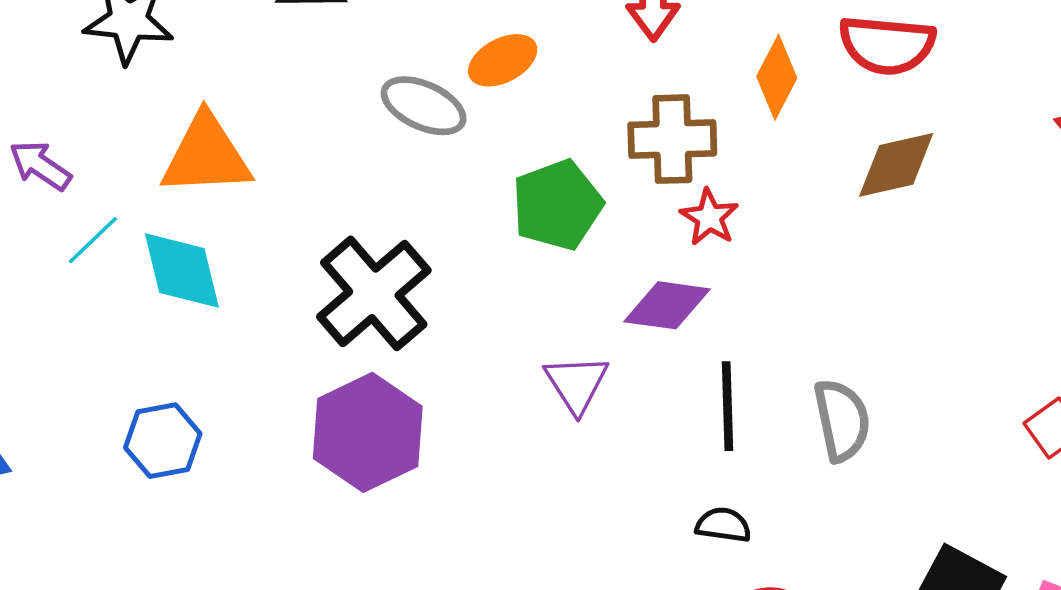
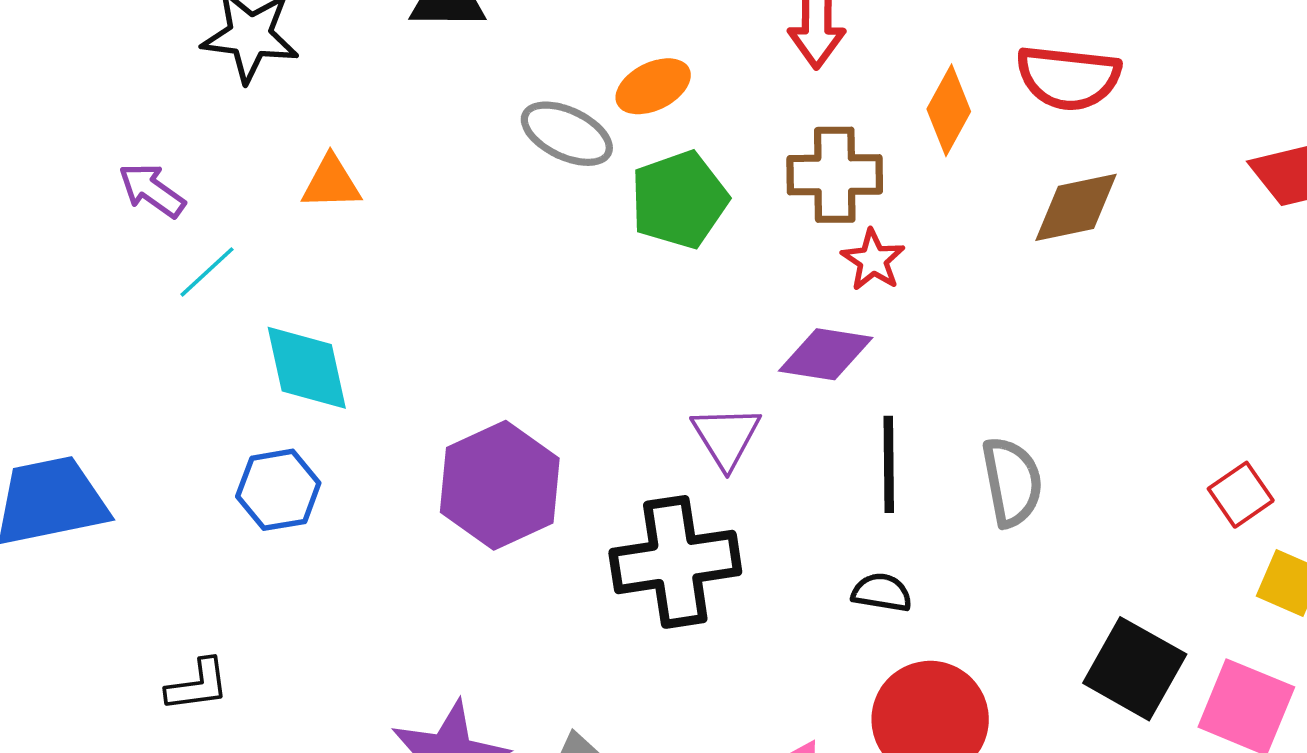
orange triangle: (206, 155) -> (331, 183), size x0.6
green pentagon: (557, 205) -> (679, 200), moved
cyan diamond: (182, 271) -> (307, 368), moved
black cross: (374, 293) -> (675, 562), moved, turned 31

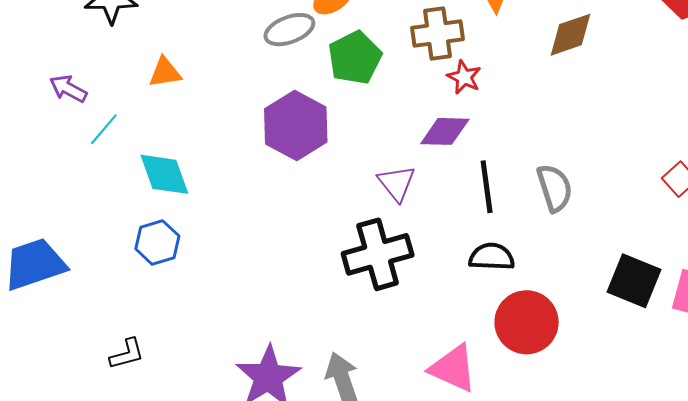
gray ellipse: (567, 134) -> (289, 30), turned -39
purple hexagon: (500, 485) -> (296, 125), moved
black semicircle: (882, 592) -> (492, 257), size x1.4

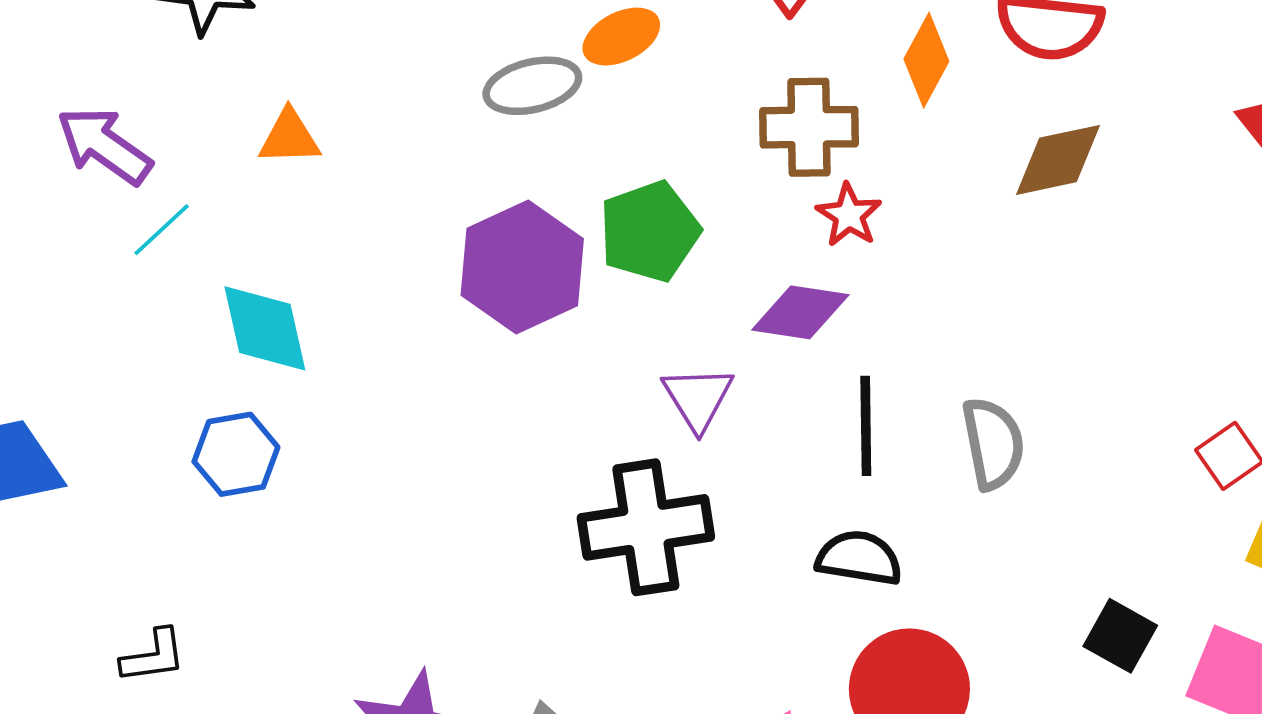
green pentagon: (355, 58) -> (650, 231), moved
purple arrow: (68, 89) -> (104, 146), size x1.4
black square: (634, 281) -> (1120, 636), size x0.7

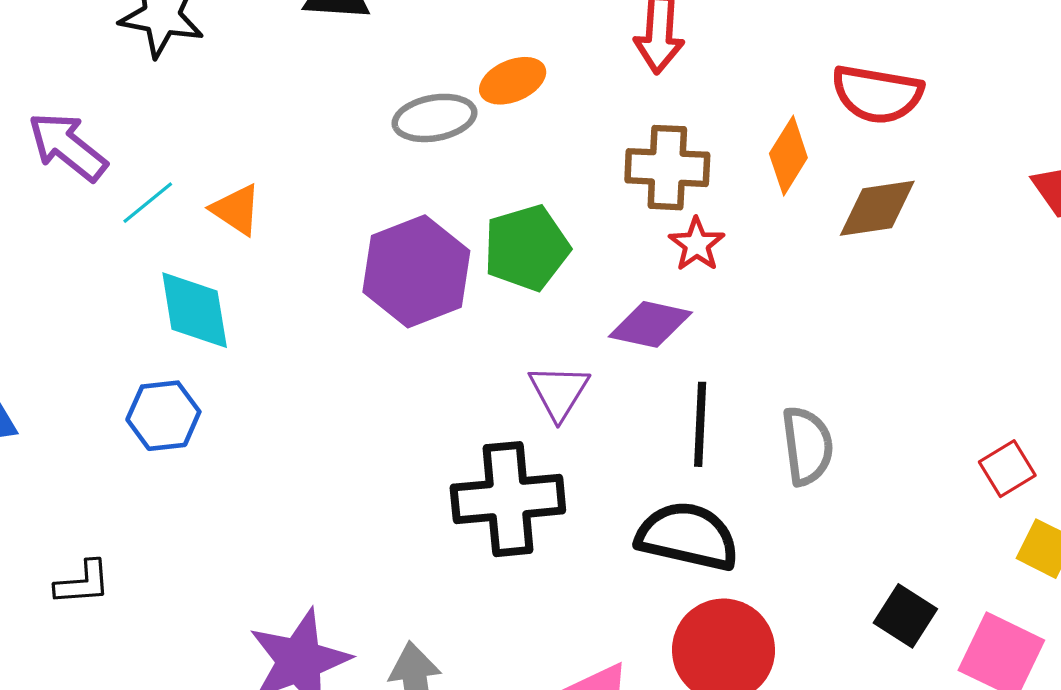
orange diamond: (926, 60) -> (788, 156), moved
orange triangle: (289, 137) -> (236, 210), moved, turned 32
cyan line: (162, 230) -> (148, 203), moved
black semicircle: (859, 558) -> (687, 536), size x1.4

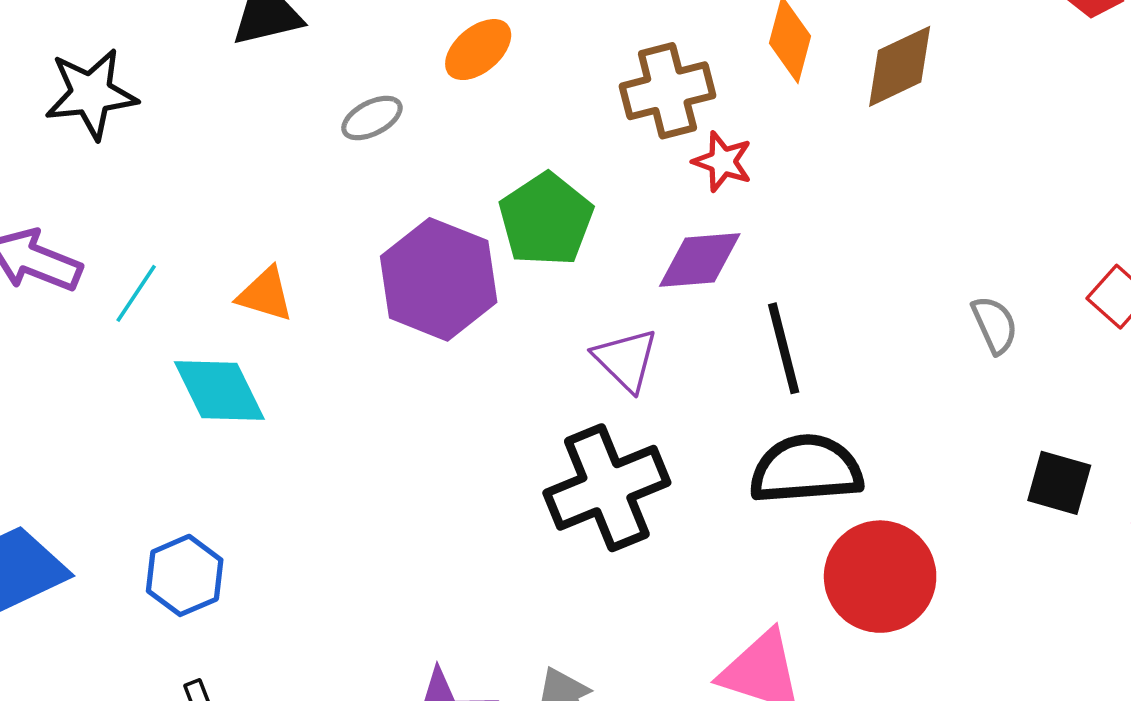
gray ellipse: (434, 118) -> (372, 118), moved, size x0.7
orange triangle: (236, 210) -> (265, 294), moved
blue hexagon: (163, 416) -> (185, 575), moved
gray semicircle: (807, 446) -> (995, 325), moved, size x0.7

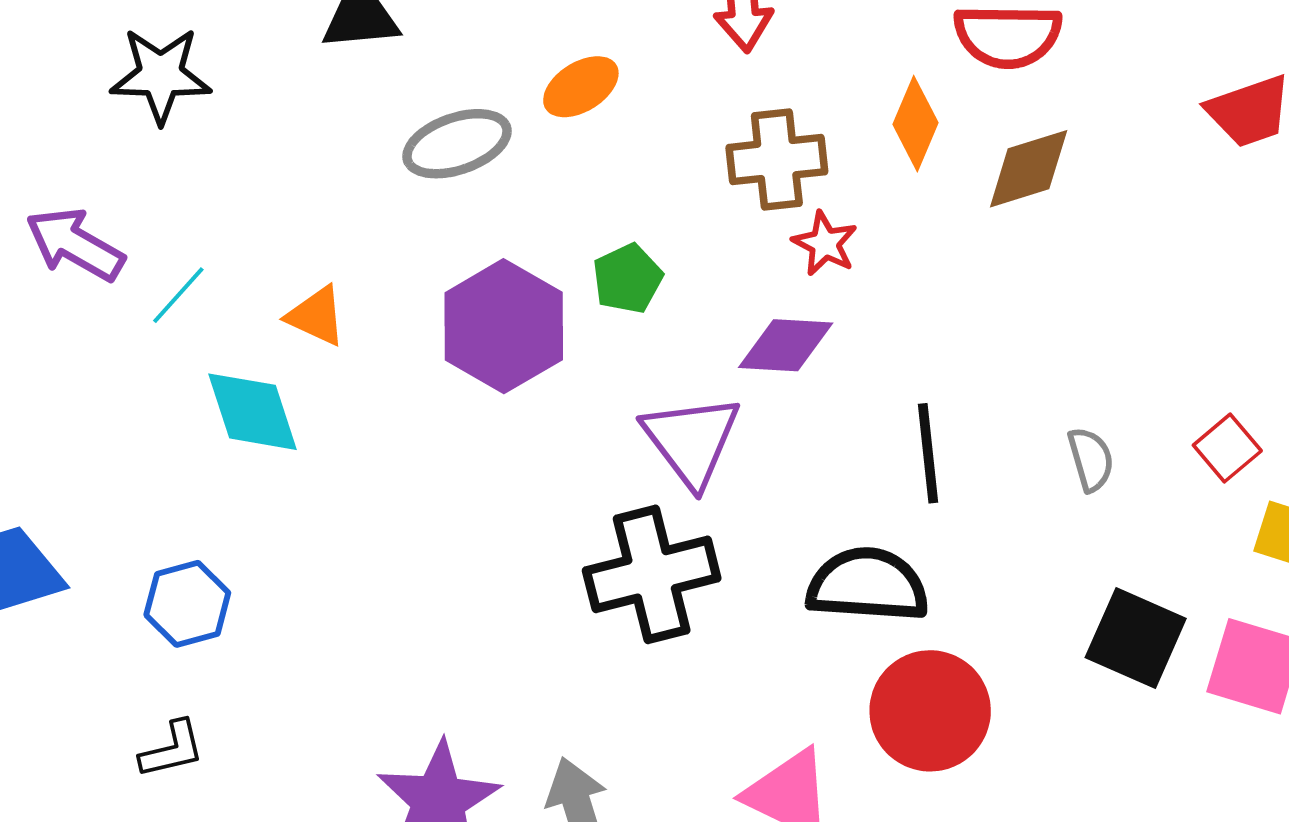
gray ellipse: (372, 118) -> (457, 144), size x1.6
green pentagon: (546, 220) -> (627, 279), size x0.7
black line: (784, 348) -> (928, 453), moved
purple triangle: (626, 360) -> (691, 441), size x1.4
black square: (1059, 483) -> (1136, 638), size x1.4

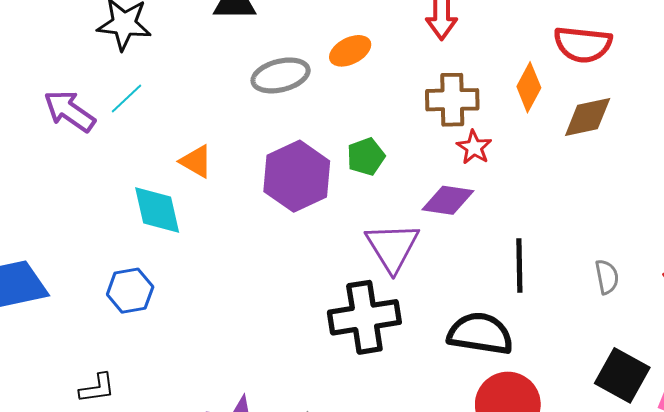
cyan line: (178, 295) -> (127, 98), moved
blue hexagon: (187, 604) -> (130, 291), moved

